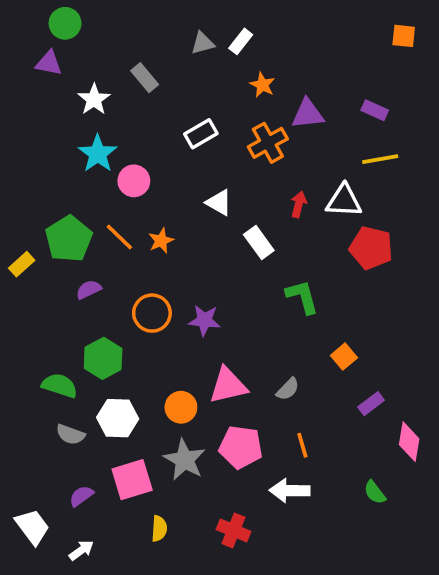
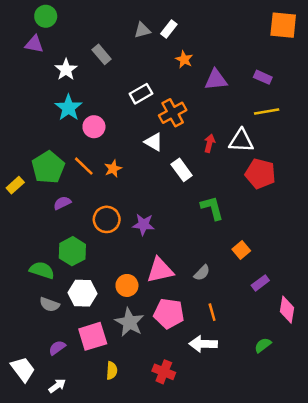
orange square: (404, 36) -> (283, 25), size x1.6
orange cross: (268, 143) -> (173, 113), moved
green semicircle: (375, 492) -> (263, 345), turned 90

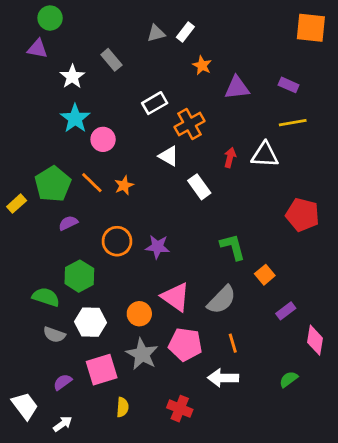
red pentagon: (260, 174) -> (303, 215), moved
green L-shape: (212, 208) -> (233, 247), moved
pink triangle: (160, 270) -> (176, 297), turned 48
gray semicircle: (202, 273) -> (222, 300), size x1.6

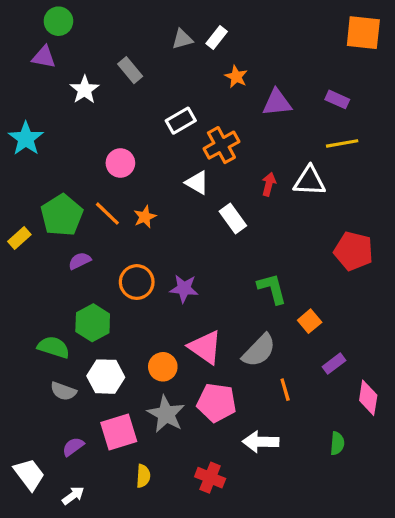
cyan star: (75, 118) -> (26, 139), moved
orange line: (233, 343) -> (285, 390), moved
green semicircle: (289, 379) -> (337, 443), turned 132

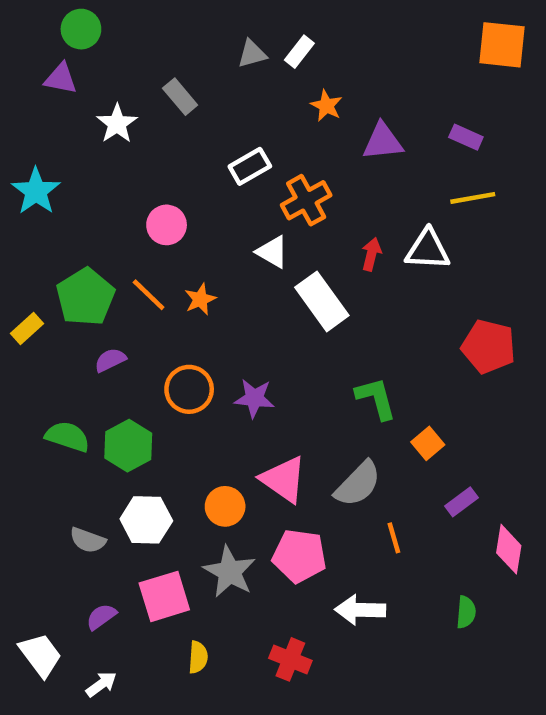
white rectangle: (233, 218) -> (322, 301), size x1.4
green semicircle: (54, 347) -> (67, 437), moved

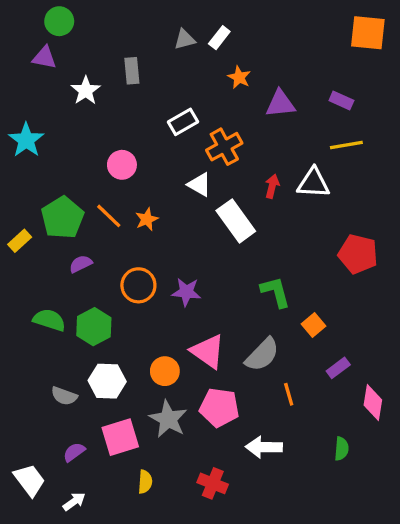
gray rectangle: (180, 97) -> (132, 71), turned 35

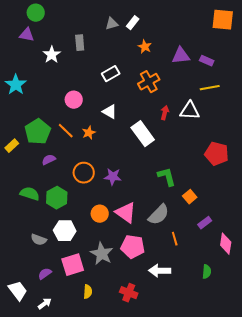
purple triangle: (280, 104) -> (181, 56), moved
orange cross: (224, 147) -> (149, 82), moved
white triangle: (200, 185) -> (110, 112), moved
orange circle: (165, 371) -> (100, 214), moved

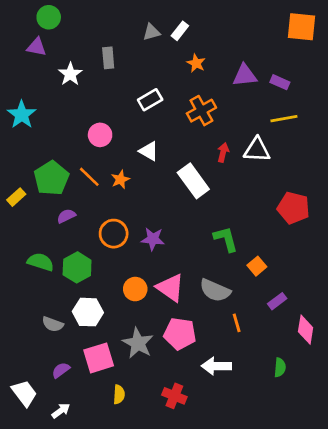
gray semicircle: (159, 215) -> (215, 290), turned 70

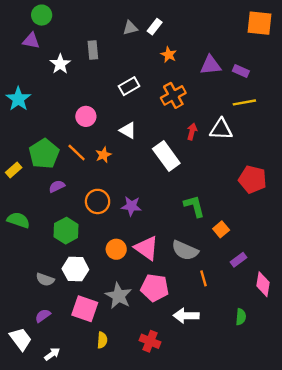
green semicircle: (41, 262) -> (18, 220), moved
pink square: (99, 358) -> (85, 309), turned 36
purple semicircle: (61, 370) -> (43, 316), moved

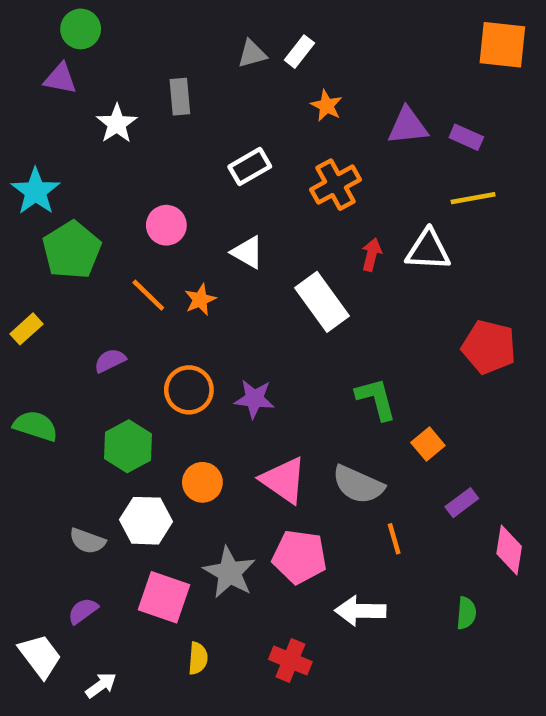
green pentagon: (44, 154) -> (72, 250), moved
orange circle: (116, 249) -> (202, 482), moved

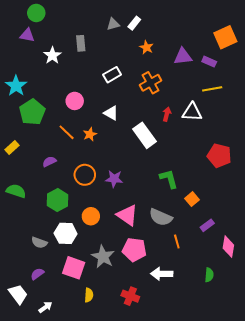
orange square: (502, 45) -> (225, 37), moved, turned -30

